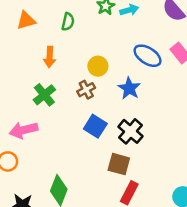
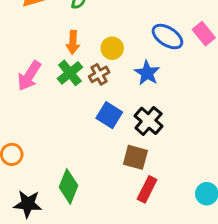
orange arrow: (50, 57) -> (73, 42), moved
green cross: (44, 95) -> (70, 73), moved
pink arrow: (23, 130) -> (29, 76), moved, turned -44

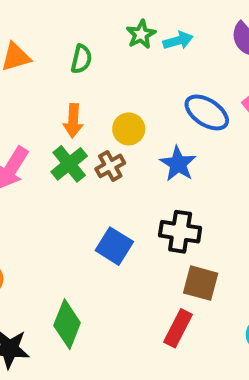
blue square: (109, 115) -> (114, 246), moved
black cross: (149, 121) -> (180, 232), turned -32
brown square: (135, 157) -> (201, 283), moved

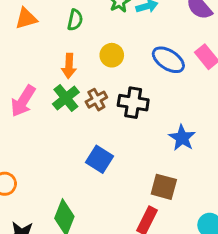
yellow circle: (129, 129) -> (112, 55), moved
blue star: (178, 164) -> (182, 138), moved
black cross: (180, 232) -> (133, 103), moved

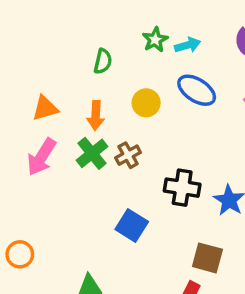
orange triangle: (26, 18) -> (45, 108), moved
blue ellipse: (168, 60) -> (197, 90), moved
black cross: (133, 103) -> (182, 188), moved

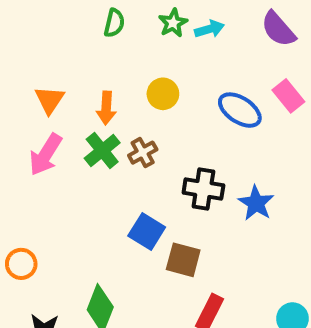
green semicircle: (103, 61) -> (114, 23), moved
blue ellipse: (197, 90) -> (240, 110), moved
orange triangle: (45, 108) -> (50, 100), turned -40
brown square: (207, 258) -> (183, 260), moved

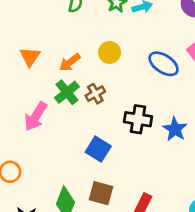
orange arrow: (106, 108) -> (70, 62), turned 50
pink arrow: (45, 155) -> (36, 116), moved
brown square: (183, 260) -> (101, 193), moved

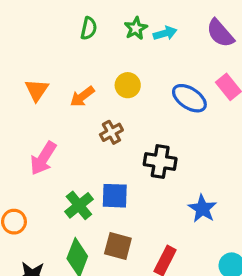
green cross: (67, 92) -> (79, 205), moved
blue star: (175, 129) -> (202, 209), moved
blue square: (98, 149) -> (115, 196), turned -30

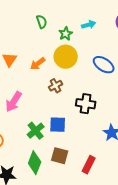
green semicircle: (89, 28) -> (42, 22), turned -32
green star: (136, 28) -> (66, 34), moved
yellow circle: (128, 85) -> (66, 57), size x1.5

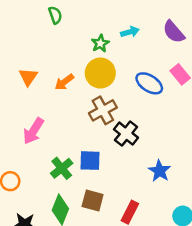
green semicircle: (42, 22) -> (55, 15), moved
brown cross: (56, 86) -> (103, 110), moved, size x1.5
black cross: (86, 104) -> (126, 134), turned 30

